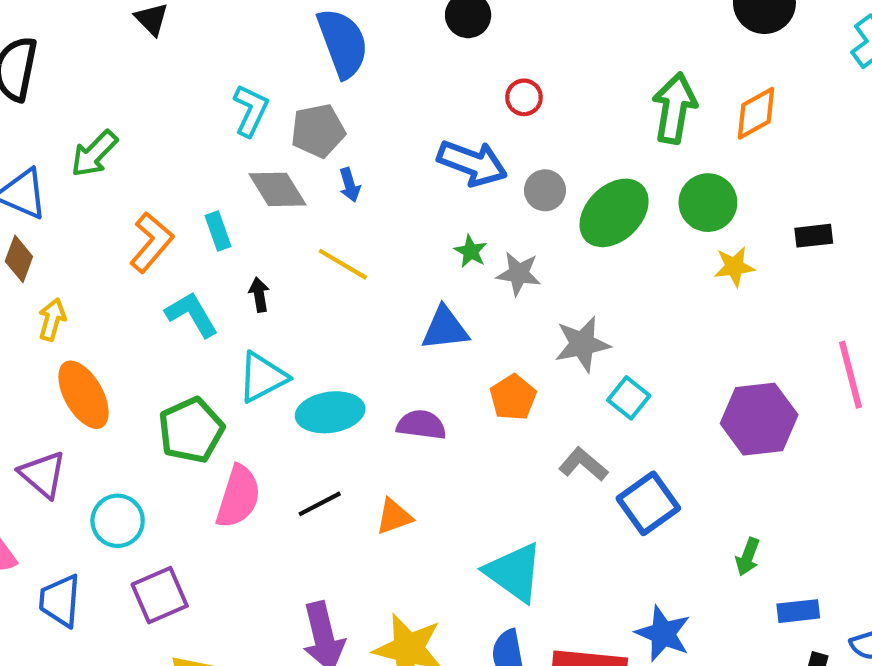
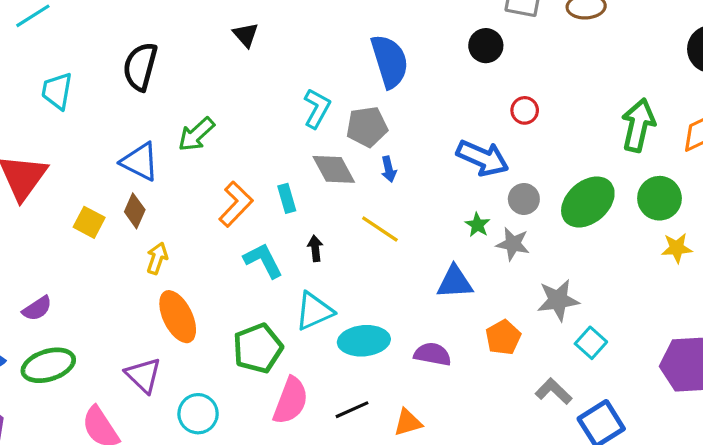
gray circle: (545, 190) -> (524, 199), moved

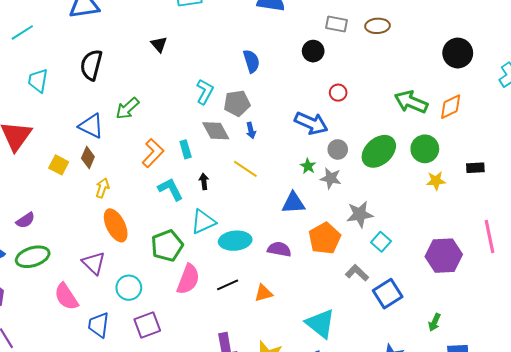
blue semicircle: (390, 61) -> (251, 61), size x0.7
green arrow: (638, 125) -> (411, 102), turned -80
orange pentagon: (503, 337) -> (325, 238), size x1.4

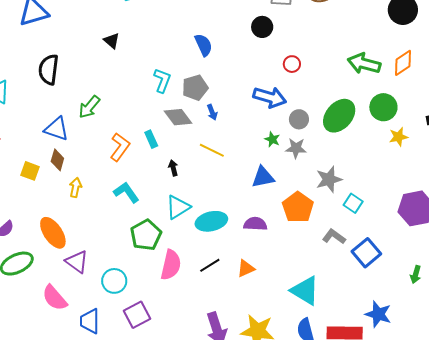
cyan L-shape: (170, 189) -> (126, 192), moved
orange ellipse: (116, 225) -> (53, 233), moved

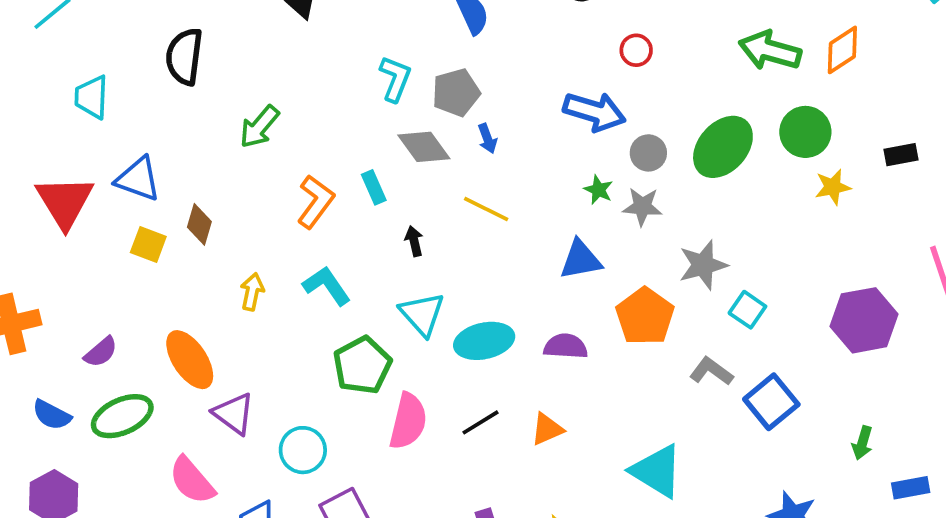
blue triangle: (57, 129) -> (138, 179), moved
yellow arrow: (75, 188) -> (252, 292), moved
cyan triangle: (178, 207) -> (422, 314), turned -40

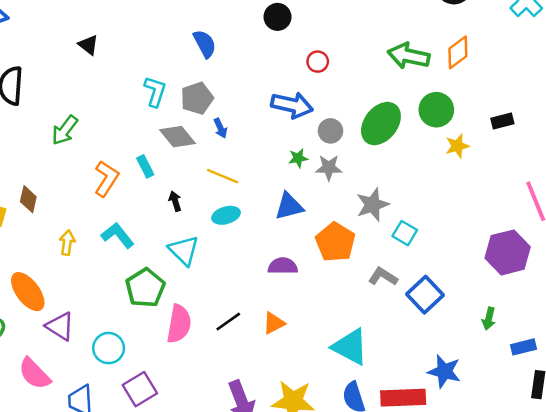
green star: (598, 190) -> (298, 158), turned -30
purple hexagon: (864, 320) -> (508, 252), moved
cyan ellipse: (484, 341) -> (226, 215), moved, size x0.7

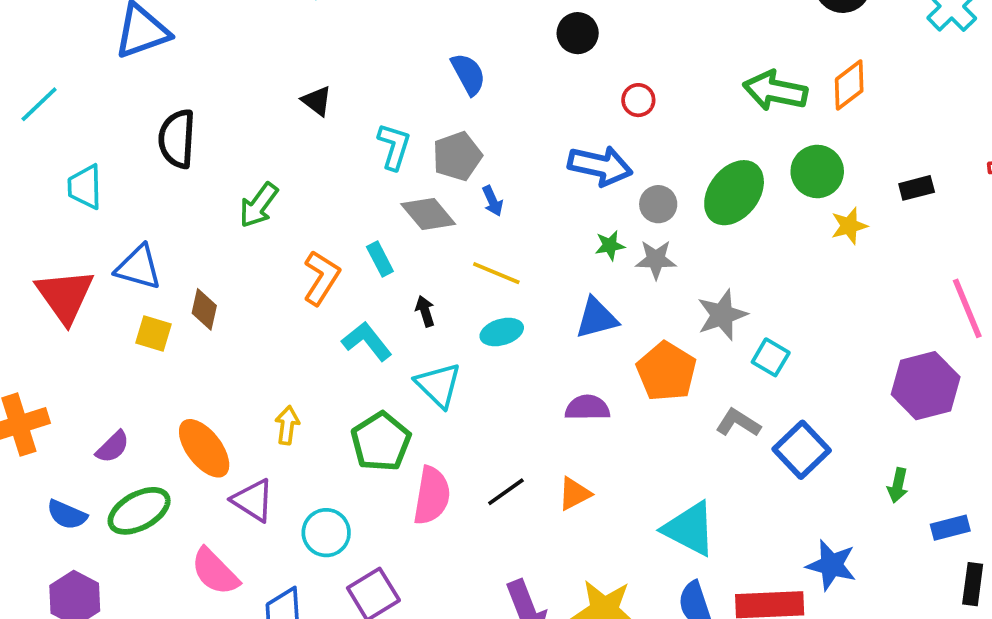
black triangle: (88, 45) -> (317, 101), moved
cyan L-shape: (118, 235) -> (367, 341), moved
yellow arrow: (67, 243) -> (287, 425), moved

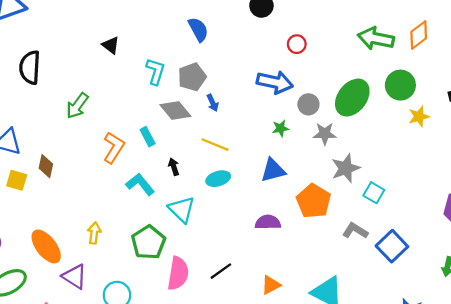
gray star: (656, 259) -> (325, 134), moved
orange triangle: (574, 494) -> (271, 285), moved

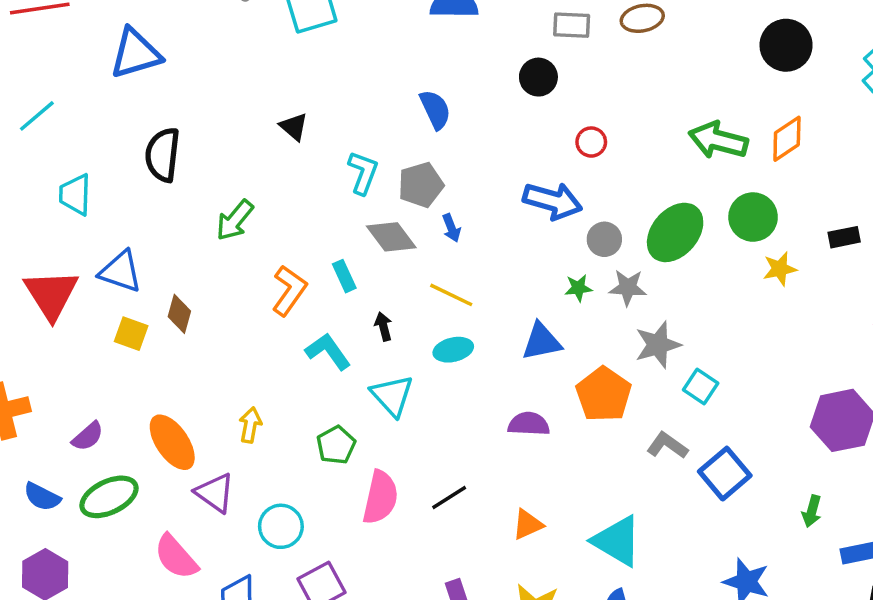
green star: (281, 128) -> (578, 288), moved
green pentagon: (148, 242) -> (336, 445), size x0.7

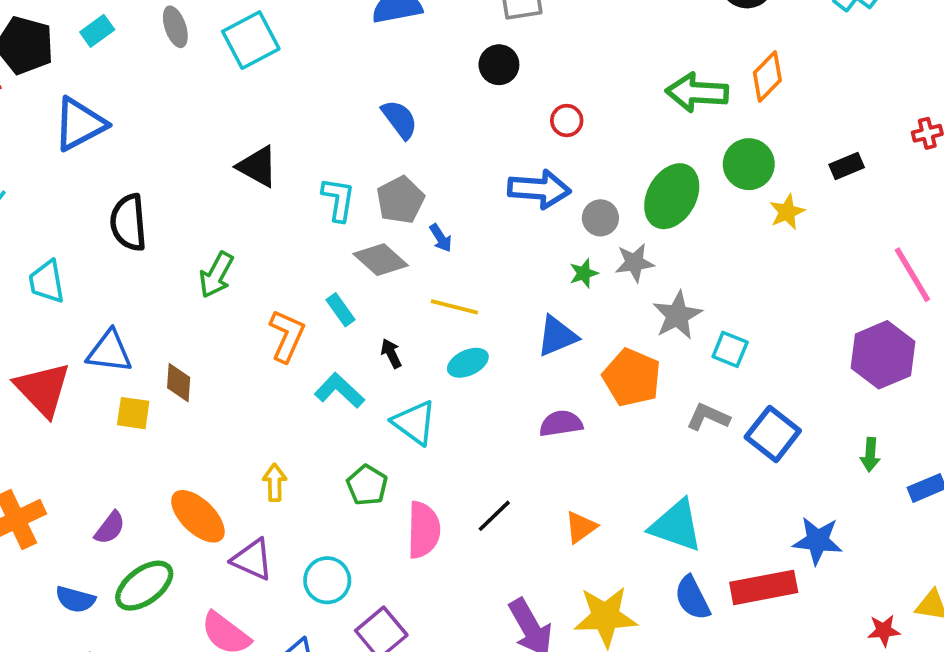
black triangle: (294, 127) -> (258, 166), size x1.4

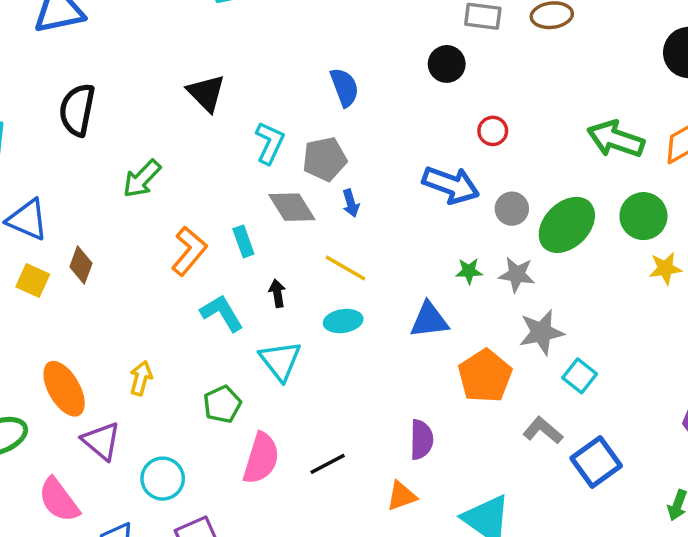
gray circle: (600, 218) -> (512, 209), moved
purple semicircle: (561, 424) -> (421, 440), moved, turned 84

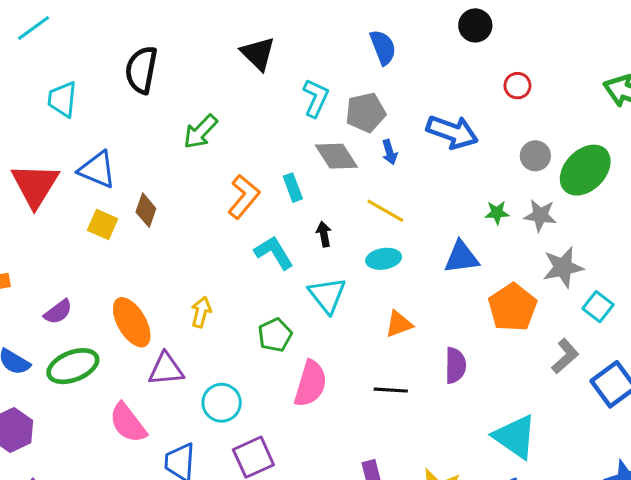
blue arrow: (451, 185) -> (452, 132), moved
gray L-shape: (543, 430) -> (565, 356), turned 99
purple triangle: (101, 441) -> (166, 369), turned -45
black line: (328, 464) -> (391, 390), moved, turned 32
orange triangle: (402, 496) -> (399, 324), moved

